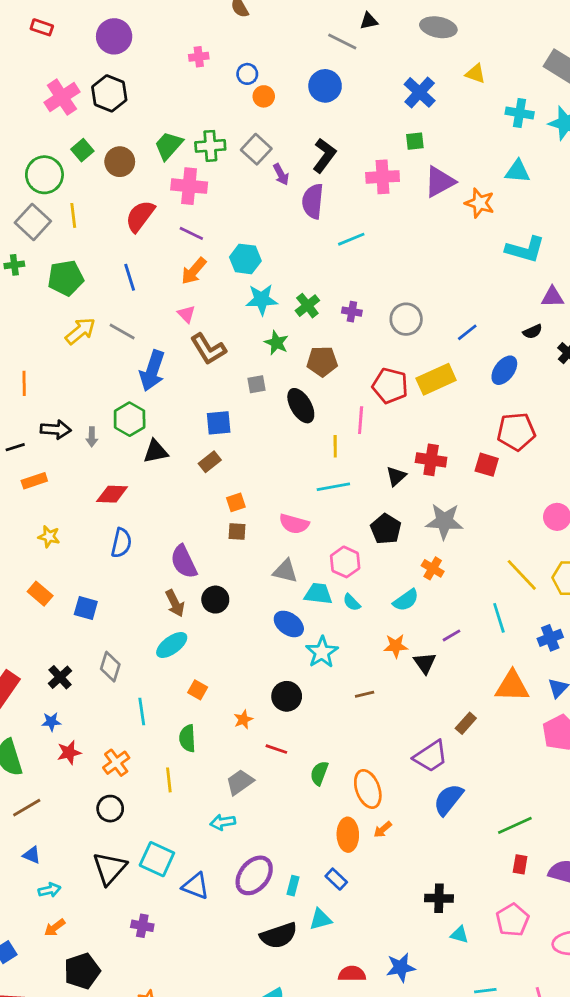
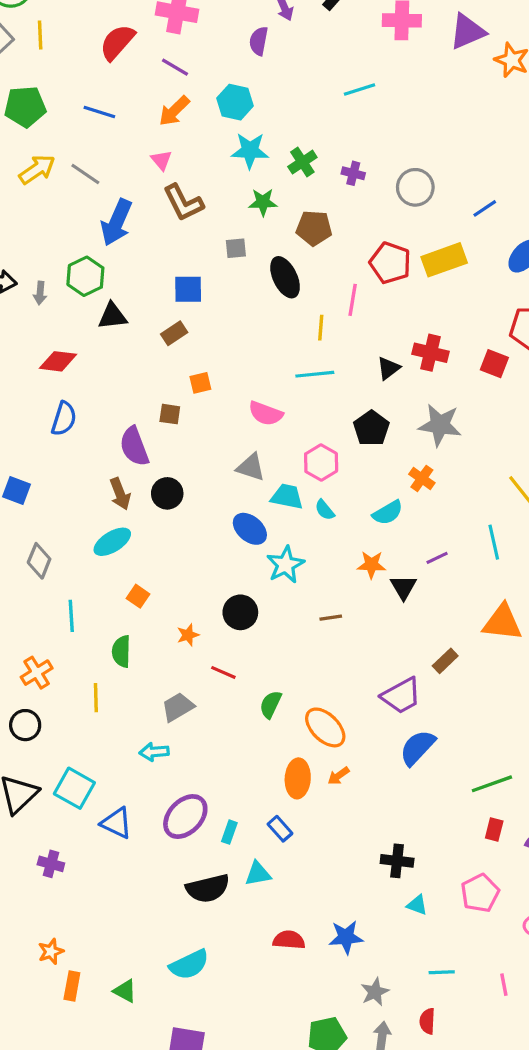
purple semicircle: (313, 201) -> (259, 41), moved, size x0.7
blue line: (130, 277) -> (99, 112), turned -60
green star: (276, 343) -> (263, 202), turned -30
brown square: (237, 532) -> (170, 414), moved
orange ellipse: (368, 789) -> (325, 727), turned -30

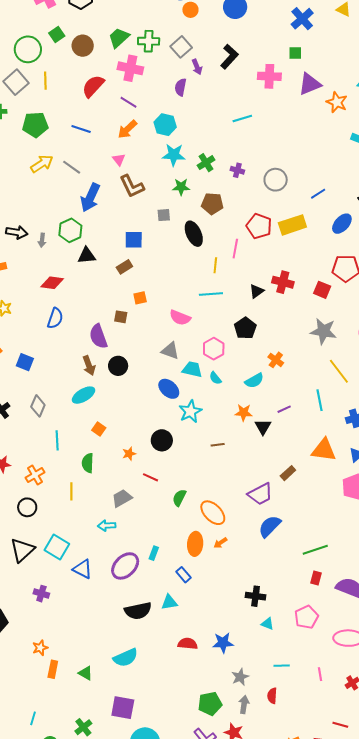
gray star: (440, 425) -> (323, 331), moved
cyan rectangle: (229, 832) -> (154, 553), moved

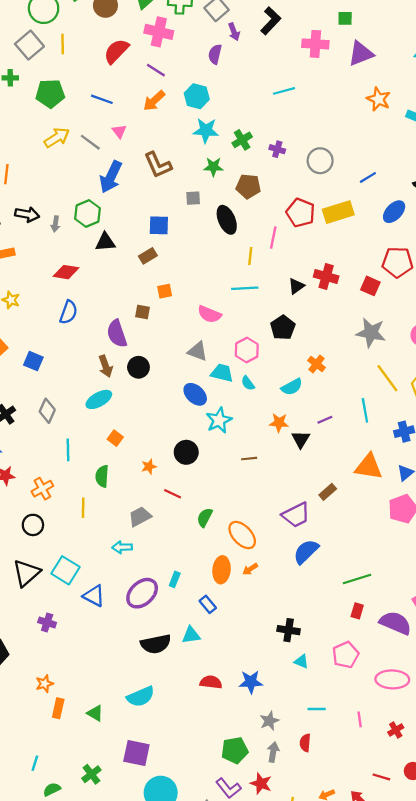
orange star: (337, 102) -> (379, 99), moved
pink triangle: (119, 160) -> (119, 131), moved

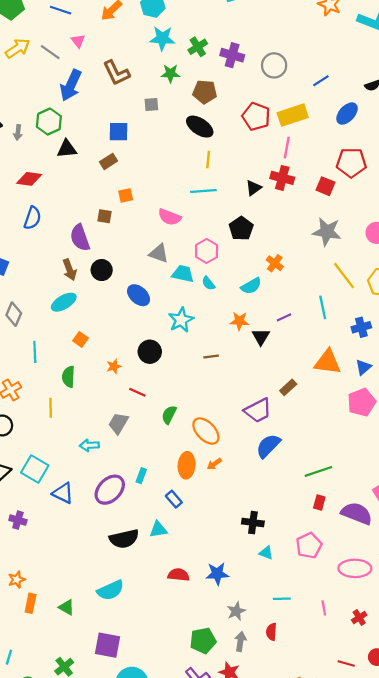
purple cross: (277, 149) -> (232, 55), size x1.5
black ellipse: (227, 220) -> (200, 127), moved, turned -32
pink line: (273, 237) -> (287, 148), moved
blue ellipse: (195, 394) -> (139, 295), moved
gray trapezoid: (140, 517) -> (118, 423), moved, turned -30

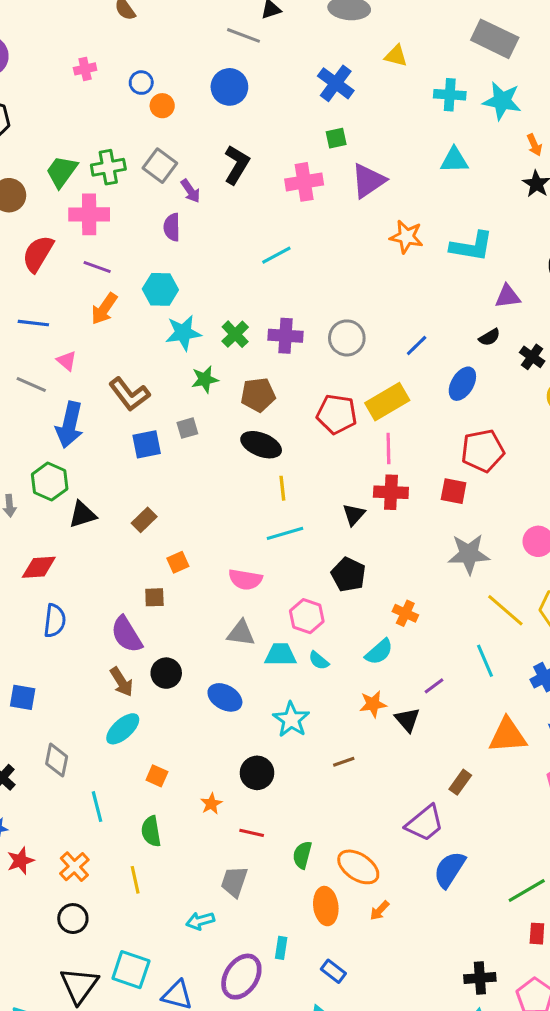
blue square: (119, 132) -> (147, 444), moved
orange ellipse: (187, 465) -> (326, 906), moved
black cross: (253, 523) -> (480, 978), moved

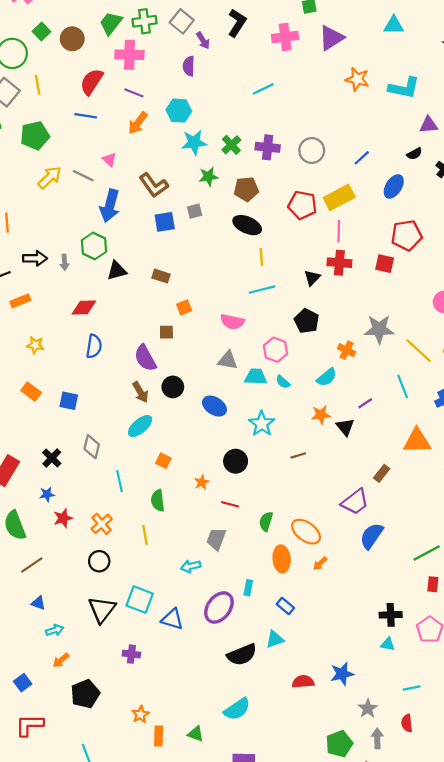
blue line: (33, 323) -> (86, 116), moved
brown rectangle: (144, 520) -> (161, 276), turned 60
gray star: (469, 554) -> (379, 329), moved

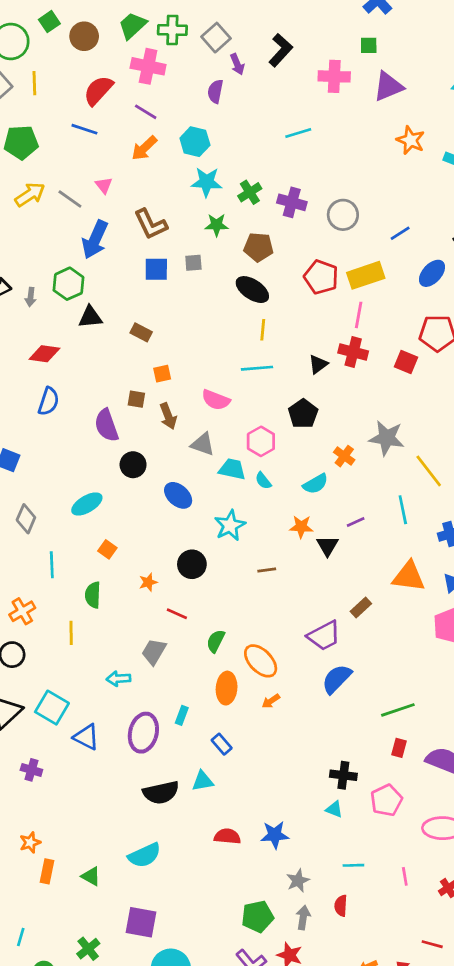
brown arrow: (140, 392) -> (168, 416), moved
purple ellipse: (219, 607) -> (143, 733), turned -32

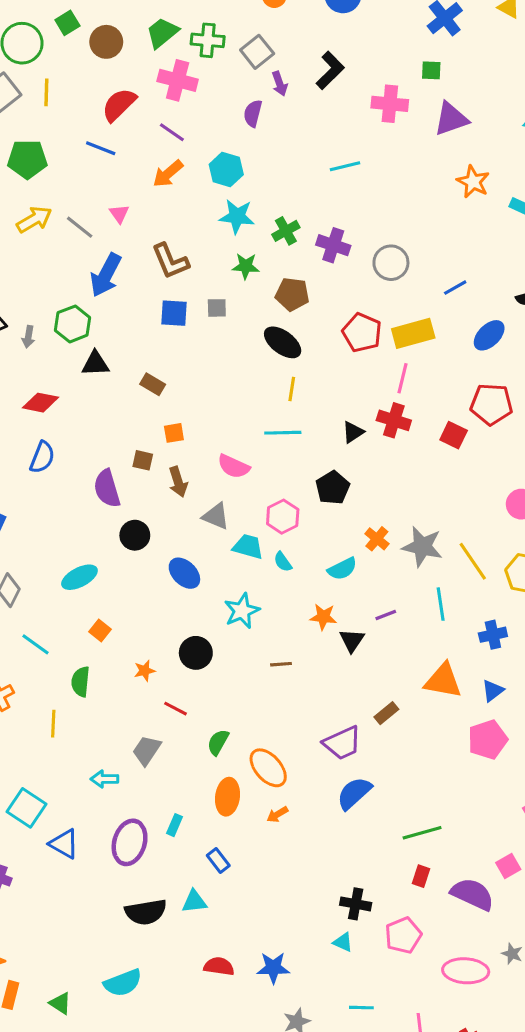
gray star: (387, 438) -> (422, 546), moved
cyan line: (52, 565) -> (35, 644), turned -55

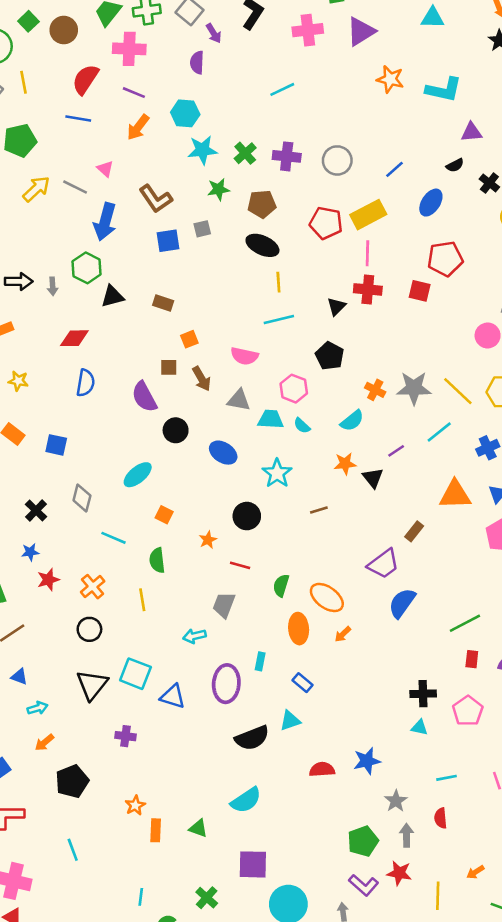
cyan line: (441, 604) -> (439, 432), turned 72

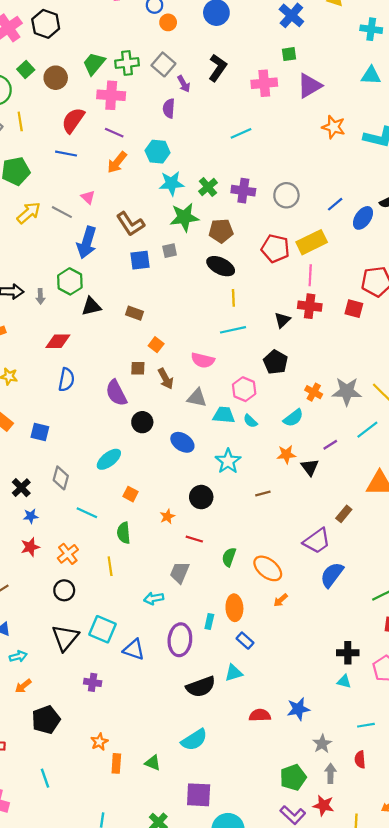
green star: (218, 189) -> (184, 217), size x1.5
blue ellipse: (431, 203) -> (363, 218), moved
orange square: (189, 339) -> (156, 345), turned -32
blue star: (30, 552) -> (31, 516), moved
orange ellipse: (299, 629) -> (234, 608), moved

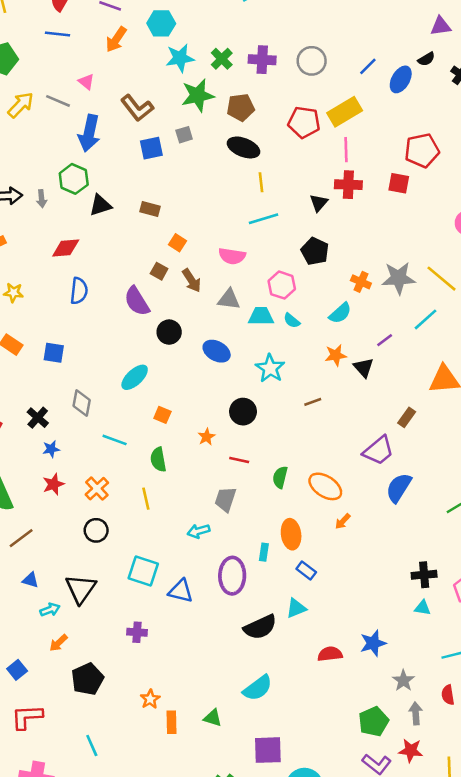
brown square: (138, 368) -> (159, 271), turned 32
black triangle: (65, 638) -> (81, 589), moved

